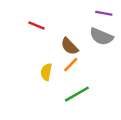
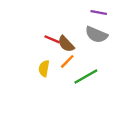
red line: (36, 25) -> (52, 39), moved
green line: (77, 94) -> (86, 77), moved

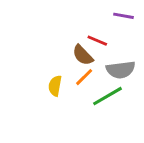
gray semicircle: (96, 35) -> (121, 70), moved, turned -30
red line: (52, 39) -> (97, 41), moved

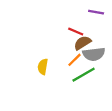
brown semicircle: (83, 55) -> (82, 43), moved, turned 102
orange line: (84, 77) -> (75, 60), moved

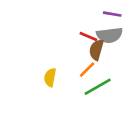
brown semicircle: (82, 43) -> (96, 50), turned -42
gray semicircle: (94, 54) -> (110, 35), moved

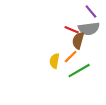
purple line: (112, 14) -> (91, 11), turned 40
yellow semicircle: (50, 77) -> (54, 61), moved

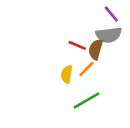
red line: (72, 30) -> (77, 45), moved
green line: (79, 71) -> (86, 100), moved

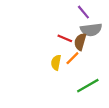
purple line: (111, 14) -> (83, 12), moved
green line: (86, 100) -> (88, 86), moved

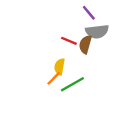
orange line: (72, 58) -> (54, 78), moved
green line: (88, 86) -> (72, 84), moved

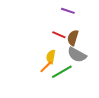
purple line: (89, 13) -> (68, 11), moved, turned -32
gray semicircle: (97, 31) -> (77, 55), moved, turned 36

